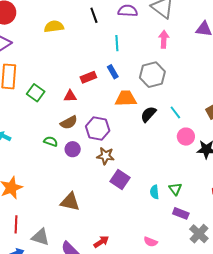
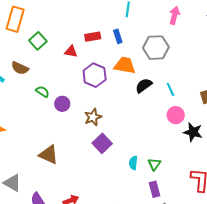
brown semicircle: (69, 122) -> (20, 68), moved, turned 42
purple hexagon: (98, 129) -> (95, 75), moved
brown star: (105, 156) -> (93, 117), turned 30
purple rectangle: (181, 213) -> (155, 189), turned 42

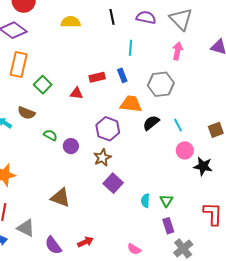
purple hexagon: (95, 75) -> (108, 129), moved

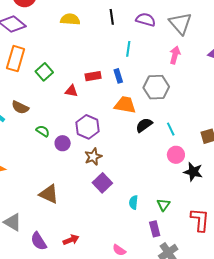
green square: (43, 85) -> (44, 72), moved
purple hexagon: (108, 129) -> (87, 127), moved
green triangle: (166, 201) -> (163, 205), moved

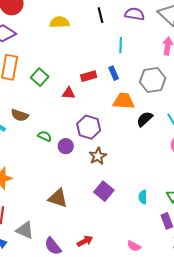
purple square: (102, 183) -> (104, 191), moved

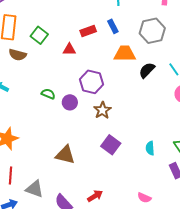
brown semicircle: (20, 115) -> (18, 55), moved

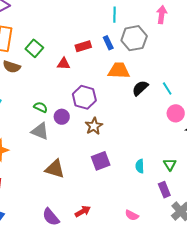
gray hexagon: (152, 31) -> (134, 38), moved
purple square: (111, 145) -> (101, 161), turned 30
gray triangle: (34, 189) -> (40, 131), moved

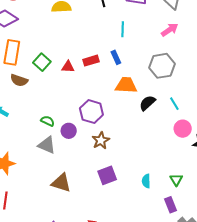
pink arrow: (162, 15) -> (170, 30), turned 48
gray hexagon: (134, 38) -> (162, 66), moved
red triangle: (64, 64) -> (68, 67), moved

